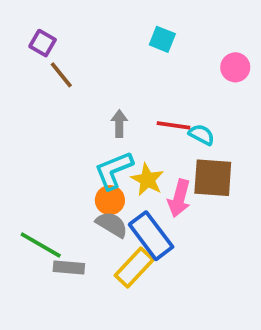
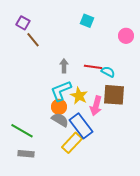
gray rectangle: (69, 268) -> (26, 154), moved

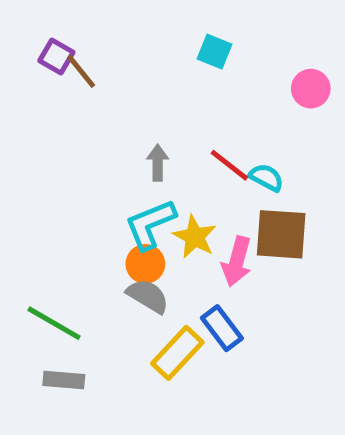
brown line: (33, 40) -> (81, 71), moved
red line: (93, 67) -> (229, 165), turned 30
blue rectangle: (81, 126) -> (222, 328), moved, size x0.7

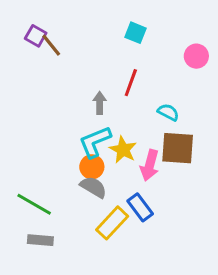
red line: (229, 165) -> (131, 83), moved, turned 72

